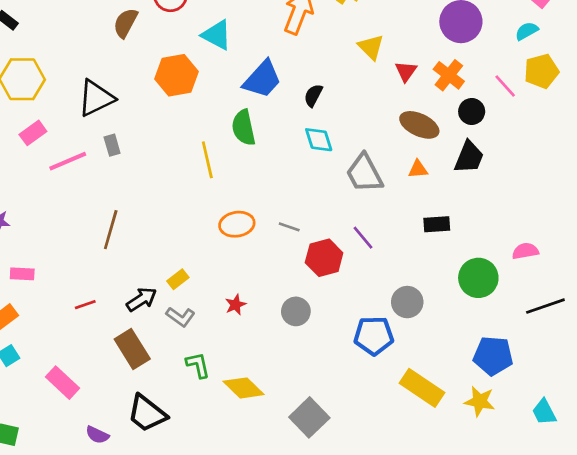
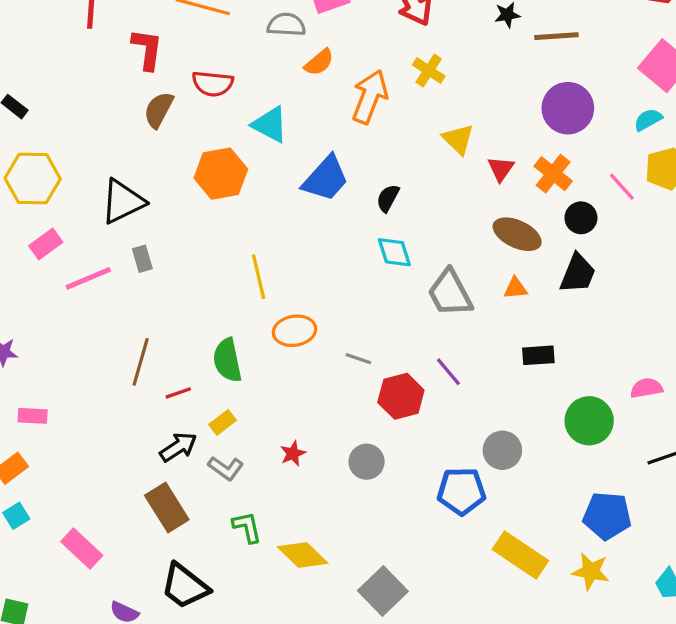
green semicircle: (244, 128) -> (227, 360), moved
orange ellipse: (237, 224) -> (295, 331), moved
red line: (85, 305) -> (178, 393), moved

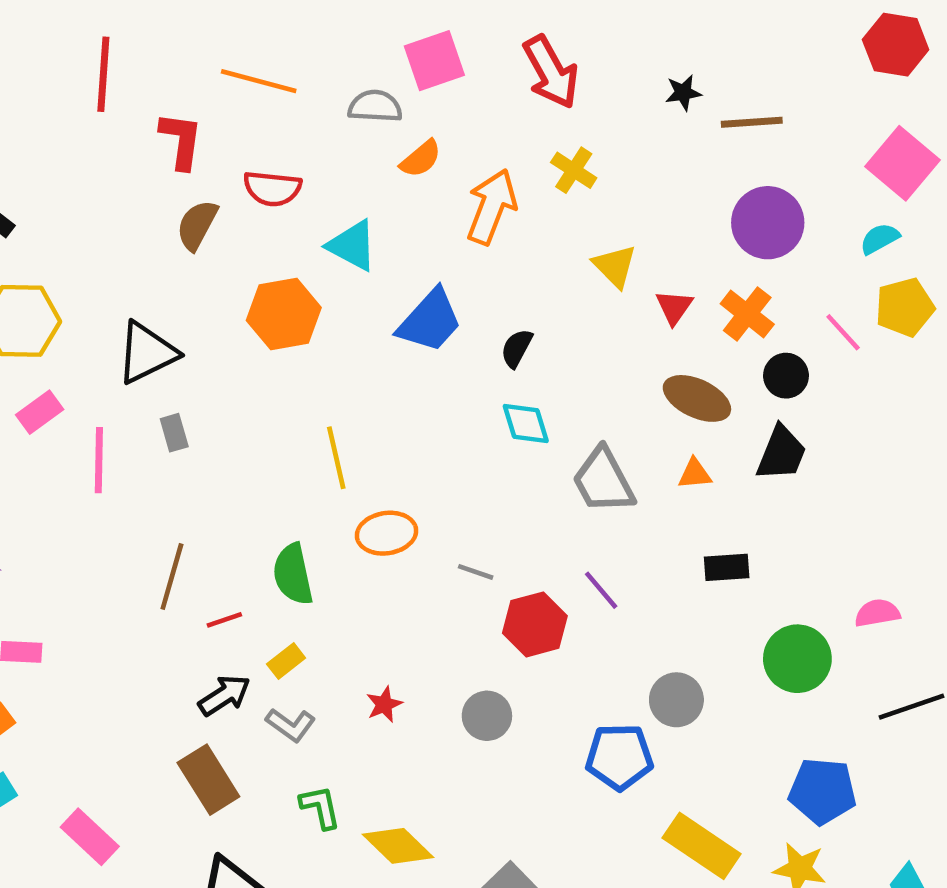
pink line: (88, 278) -> (99, 460), turned -66

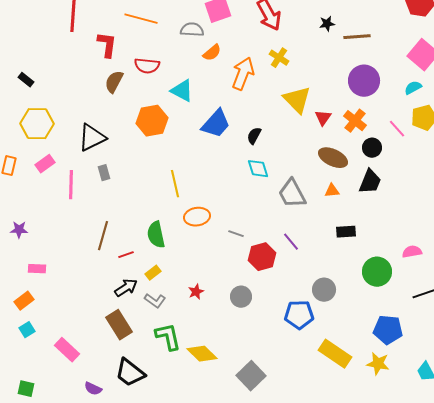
yellow triangle: (615, 266) -> (297, 100), size x1.4
green L-shape: (320, 807) -> (168, 337), size x1.4

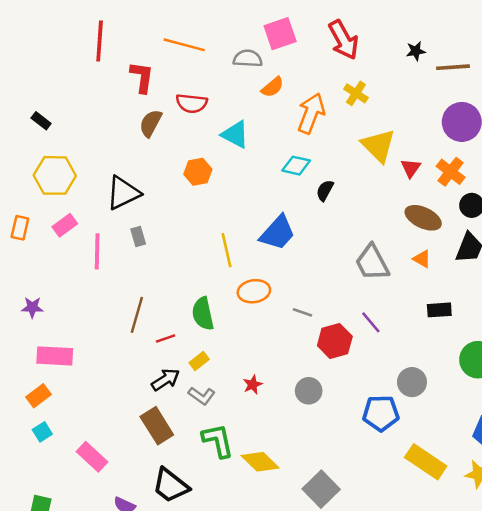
orange hexagon: (152, 121) -> (198, 172), size x0.7
blue trapezoid: (216, 124) -> (278, 233), moved
cyan diamond: (258, 169) -> (296, 166), moved, turned -60
orange triangle: (332, 191) -> (422, 259), turned 35
pink rectangle: (37, 269) -> (55, 356), size x1.6

